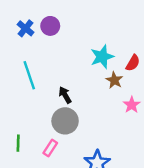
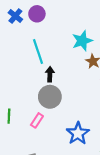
cyan line: (29, 75) -> (38, 52), moved
black arrow: (65, 95) -> (50, 74), turned 32

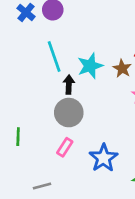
cyan star: (82, 41) -> (90, 66), moved
pink rectangle: (37, 120) -> (65, 147), moved

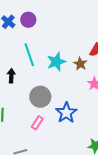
black arrow: (69, 85) -> (11, 76), moved
blue star: (103, 158) -> (66, 113), moved

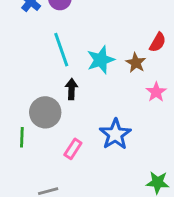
black arrow: (11, 76) -> (72, 89), moved
gray circle: (40, 97) -> (45, 112), moved

